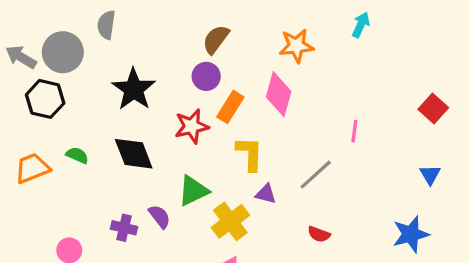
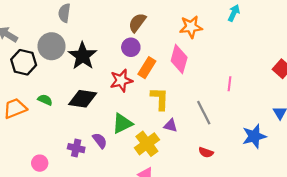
gray circle: (63, 52) -> (51, 46), moved
black diamond: (134, 154) -> (83, 99), turned -60
gray line: (316, 175) -> (204, 113), turned -75
blue star: (411, 234) -> (254, 136), moved

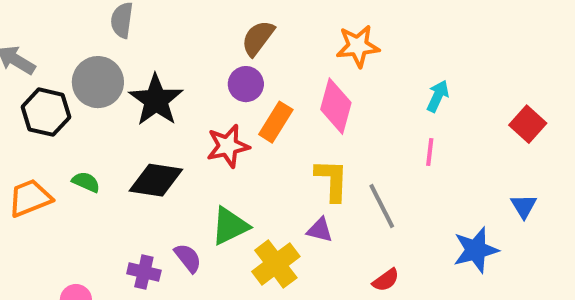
cyan arrow: (234, 13) -> (438, 96), moved
yellow L-shape: (160, 99) -> (332, 180), moved
red semicircle: (206, 152) -> (386, 280), turned -56

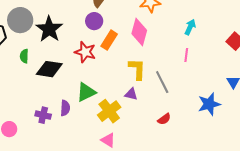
red star: (228, 146) -> (85, 52), turned 30
green semicircle: (86, 182) -> (24, 56), moved, turned -112
purple semicircle: (188, 258) -> (65, 108), turned 42

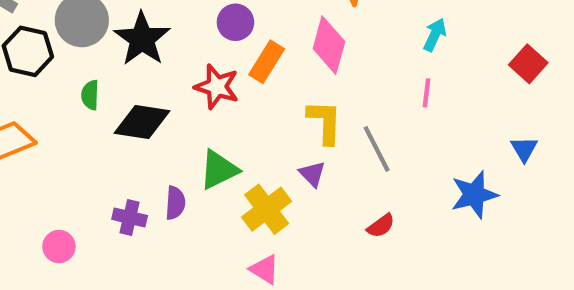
purple triangle: (131, 94) -> (312, 174), turned 32

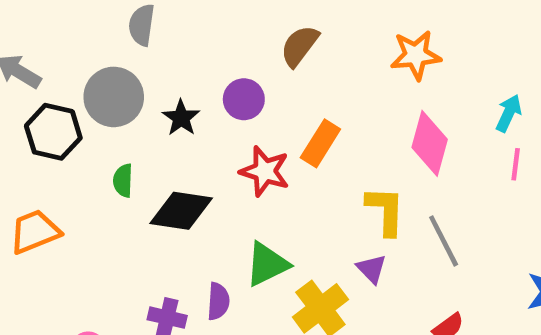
purple circle: (235, 22) -> (244, 99), moved
black star: (142, 39) -> (181, 118), size x0.6
pink diamond: (329, 45) -> (430, 143), moved
pink line: (426, 93) -> (516, 164), moved

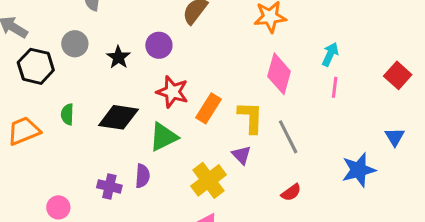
gray circle: (114, 97) -> (75, 44), size x0.7
orange rectangle: (320, 143) -> (209, 108), moved
green semicircle: (123, 181) -> (67, 114), moved
green triangle: (267, 264) -> (163, 137), moved

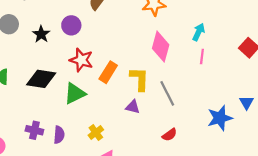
blue triangle: (395, 137) -> (247, 102), moved
purple triangle: (242, 155) -> (133, 107), turned -32
purple semicircle: (142, 176) -> (59, 135), moved
yellow cross: (209, 180) -> (96, 133), moved, size x0.6

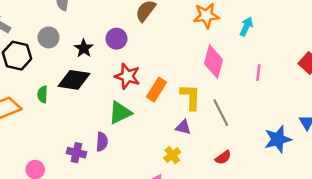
cyan arrow: (199, 32) -> (246, 27), moved
black diamond: (41, 79) -> (74, 80), moved
yellow cross: (96, 133) -> (172, 155), moved
purple semicircle: (59, 135) -> (102, 142), moved

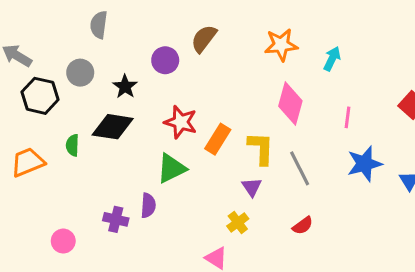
purple circle: (116, 39) -> (165, 60), moved
purple triangle: (183, 127) -> (252, 187), turned 42
blue star: (278, 139) -> (365, 164), moved

